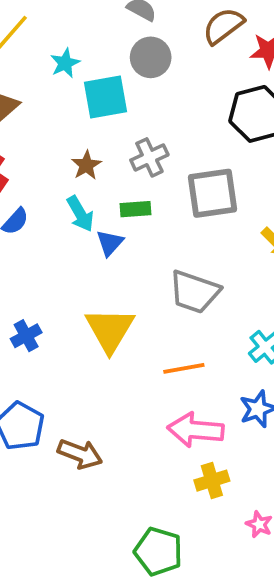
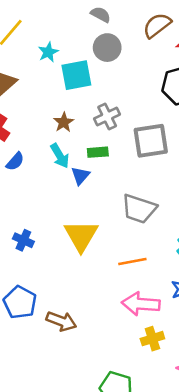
blue cross: (26, 336) -> (23, 240), turned -36

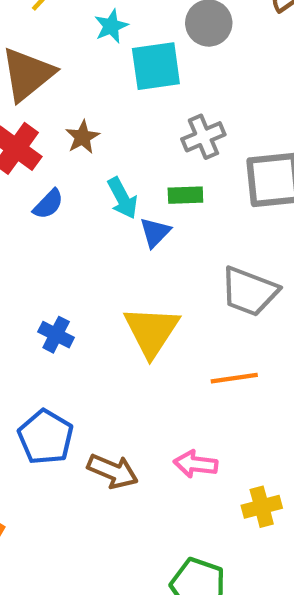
brown star: (64, 122) -> (82, 137), moved
pink arrow: (141, 304) -> (196, 464), moved, size x0.7

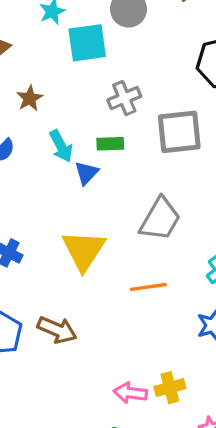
gray trapezoid: (249, 291) -> (160, 219), turned -81
pink arrow: (196, 464) -> (130, 393), moved
brown arrow: (113, 471) -> (57, 330), moved

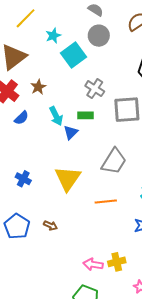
cyan square: (87, 43) -> (74, 55), turned -30
gray cross: (124, 98) -> (95, 89), turned -36
brown arrow: (57, 330) -> (50, 225), size x0.6

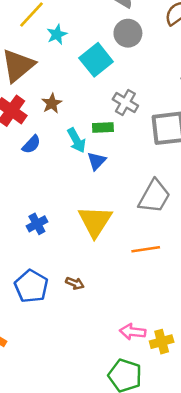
cyan star: (53, 36) -> (57, 34), moved
green rectangle: (86, 115) -> (103, 128), moved
blue cross: (23, 179) -> (37, 224), turned 35
yellow cross: (117, 262) -> (162, 342), moved

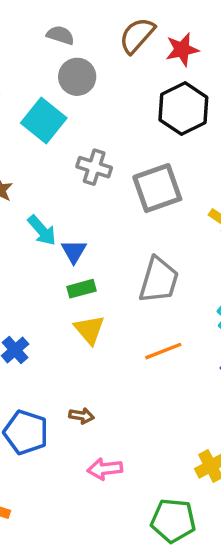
green rectangle: (103, 128) -> (81, 289), moved
yellow triangle: (95, 221) -> (89, 330), size x0.7
pink arrow: (133, 332) -> (105, 469), moved

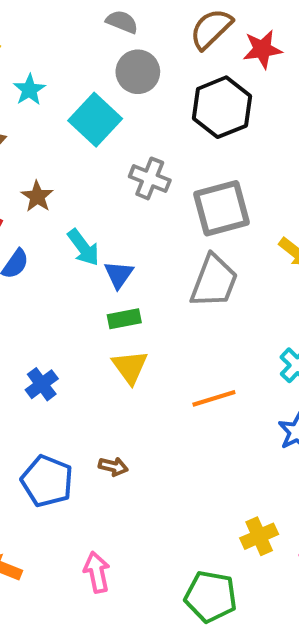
black hexagon: (183, 109) -> (222, 107), moved
gray trapezoid: (159, 280) -> (214, 281), moved
pink arrow: (105, 469) -> (97, 572), moved, turned 80

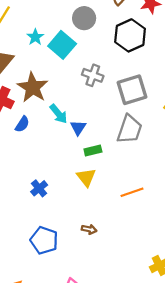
cyan star: (29, 90) -> (35, 37), moved
brown star: (37, 197) -> (33, 87), size x1.8
green rectangle: (124, 319) -> (93, 151), moved
brown arrow: (113, 467) -> (89, 229), moved

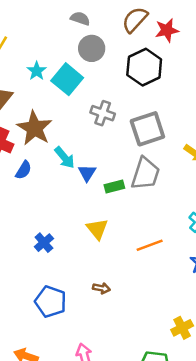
green rectangle: (93, 151) -> (114, 186), moved

